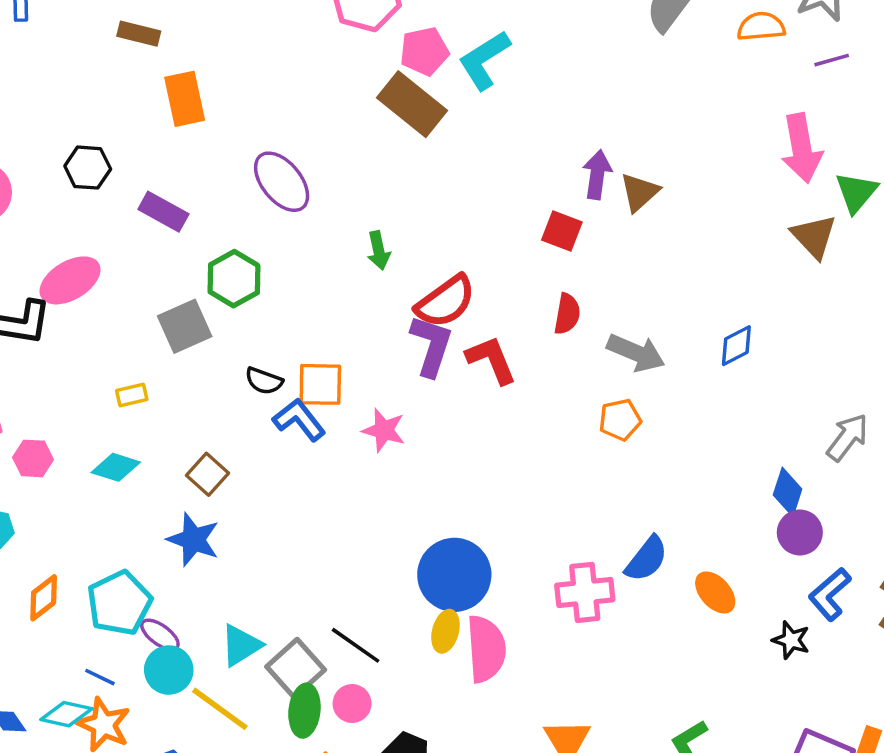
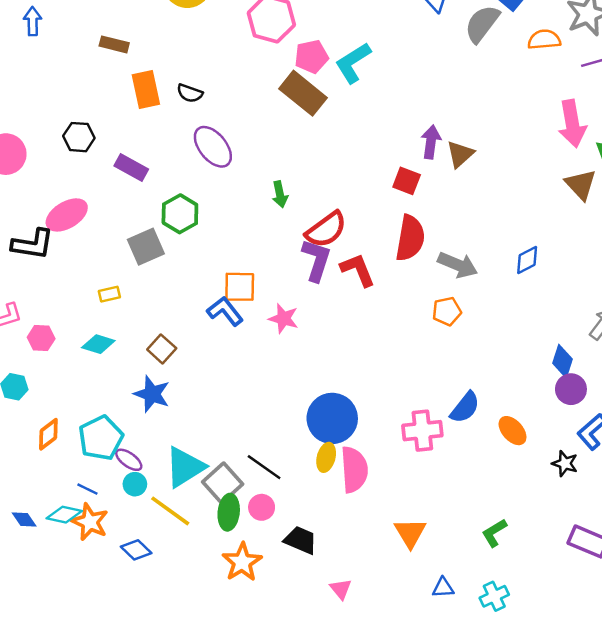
red semicircle: (567, 314) -> (410, 238), size x1.6
black semicircle: (264, 381) -> (190, 93), moved
cyan triangle: (241, 645) -> (185, 467), size x1.4
cyan circle: (169, 670) -> (135, 484), size x0.7

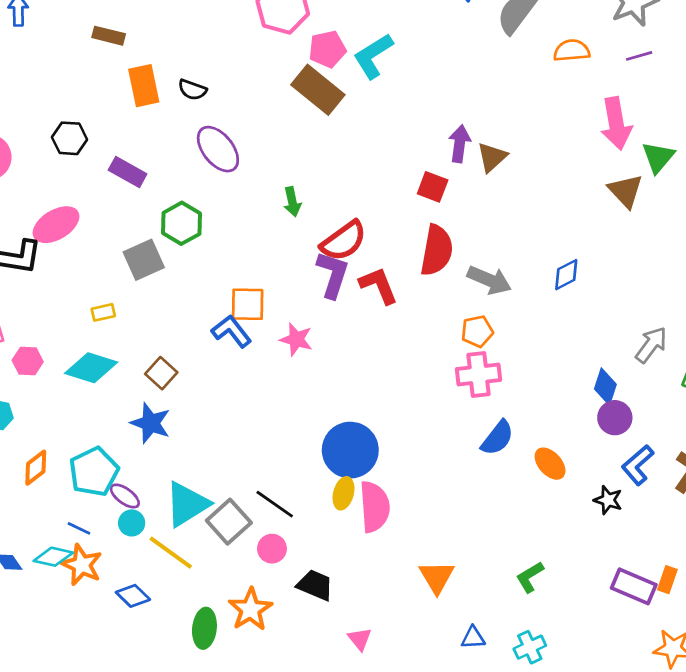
orange semicircle: (544, 40) -> (572, 51), moved
cyan diamond: (98, 344) -> (91, 368), size x1.4
pink cross: (422, 431) -> (478, 374), moved
green ellipse: (229, 512) -> (204, 628), moved

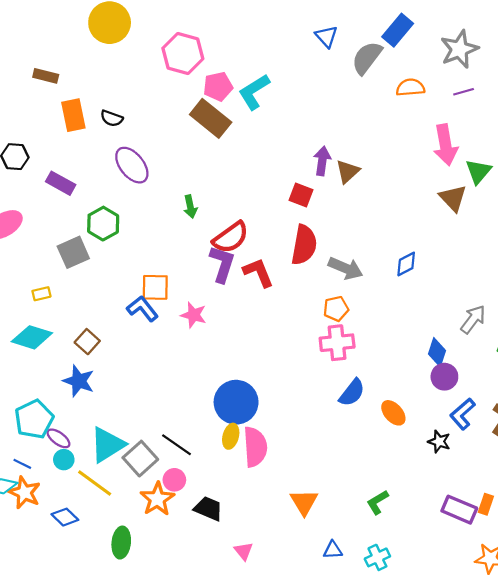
orange star: (250, 609) -> (157, 499), moved

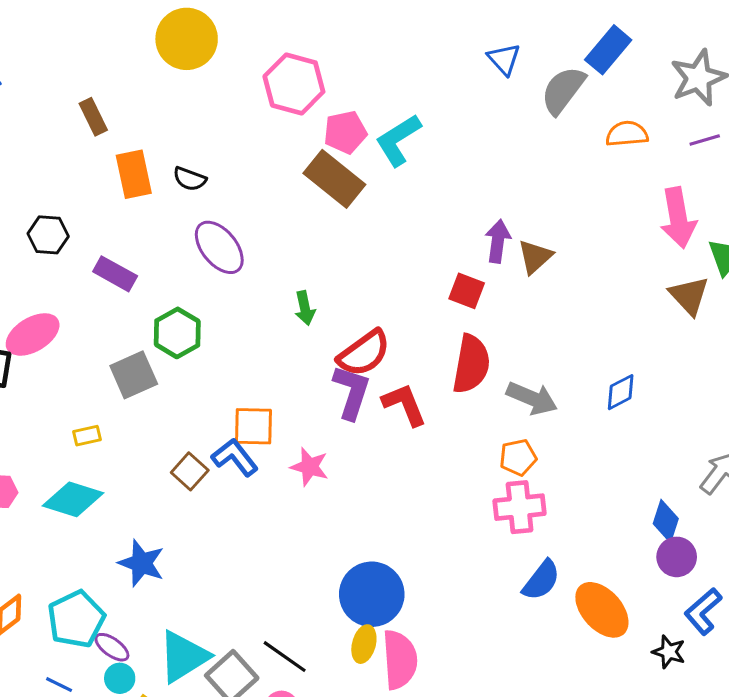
brown rectangle: (46, 76) -> (93, 117), turned 50
brown square: (87, 342) -> (190, 471), moved
orange ellipse: (393, 413) -> (602, 610), size x1.5

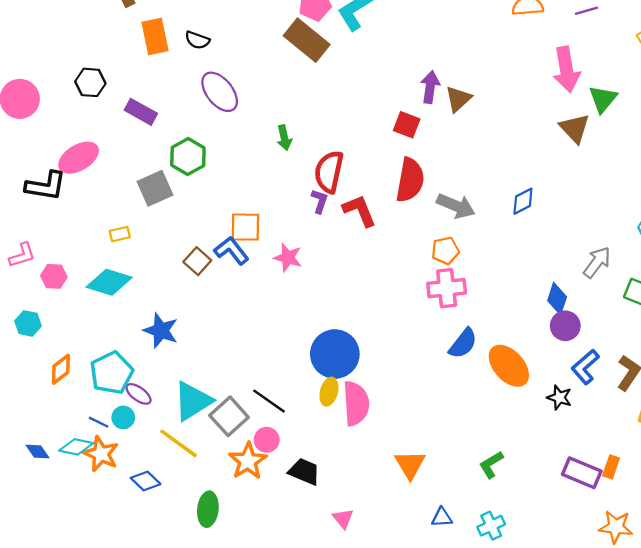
red semicircle: (364, 353) -> (329, 172), turned 138
purple L-shape: (351, 392) -> (320, 201), size x0.6
cyan circle: (120, 678) -> (123, 417), moved

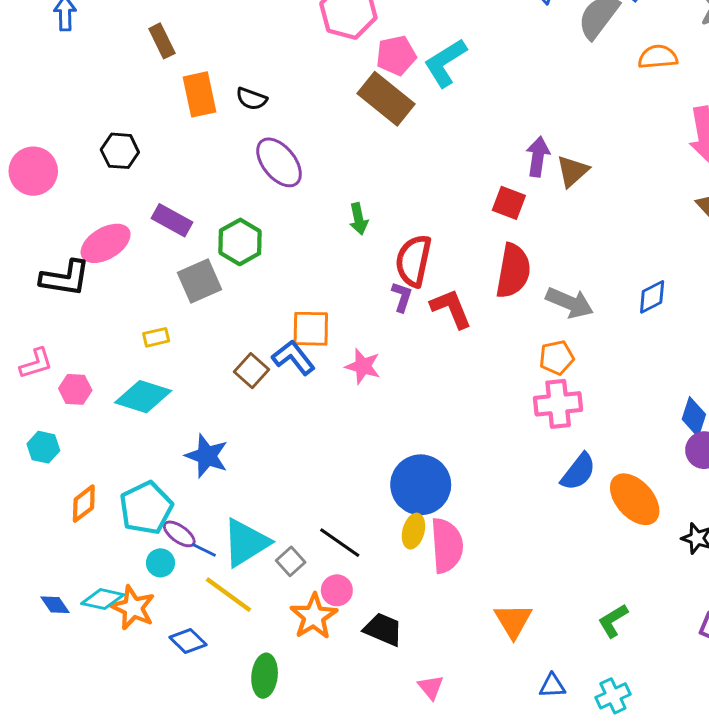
purple rectangle: (141, 112) -> (172, 220), moved
gray square: (229, 416) -> (291, 561), size x0.6
blue line: (99, 422) -> (204, 550), moved

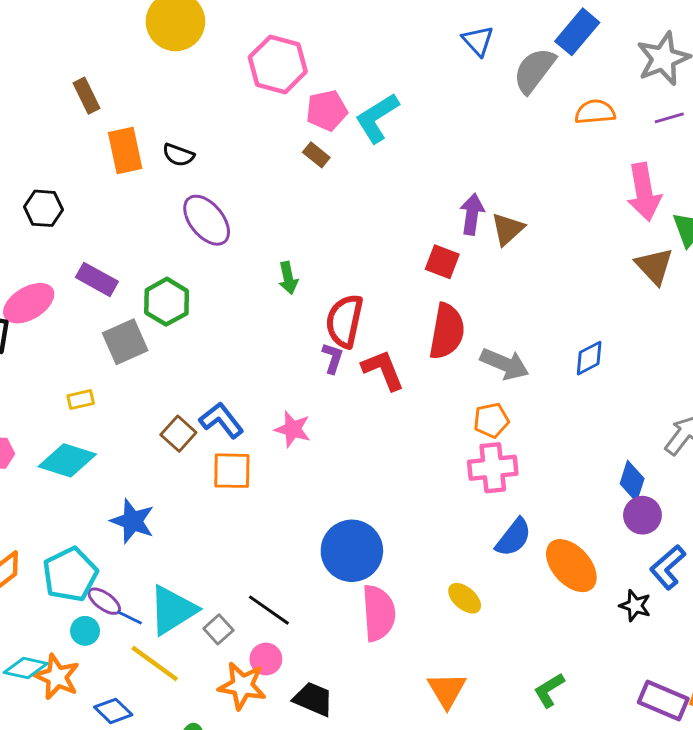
brown rectangle: (386, 99) -> (316, 155), size x0.5
orange square: (311, 329) -> (232, 471), moved
yellow ellipse: (413, 531) -> (465, 598), moved, turned -64
orange star: (314, 616) -> (242, 686), turned -30

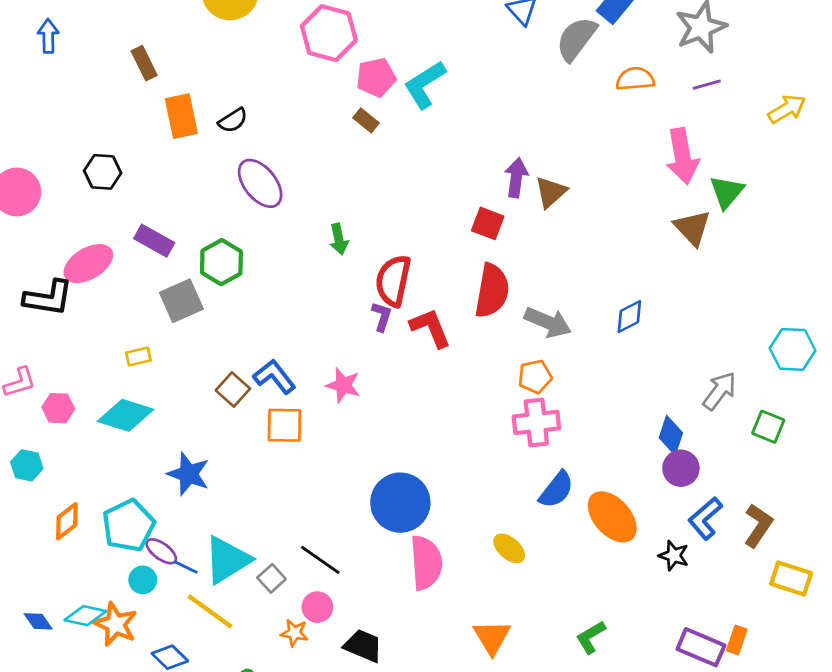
black semicircle: (178, 155) -> (233, 120), turned -52
orange star: (242, 686) -> (294, 633), size x0.6

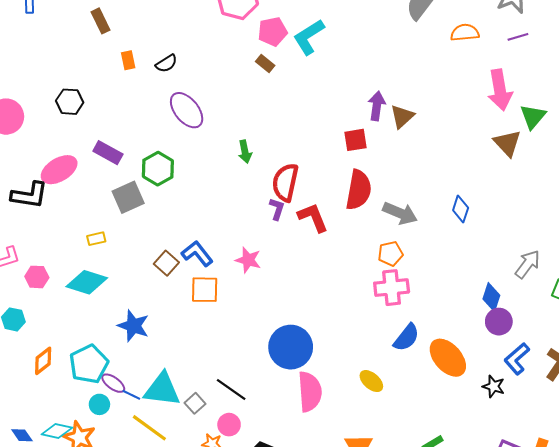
orange rectangle: (181, 116) -> (128, 60), size x0.6
red square: (488, 223) -> (355, 140), turned -30
blue diamond: (629, 316) -> (461, 209), turned -45
cyan triangle: (227, 560) -> (162, 390), turned 39

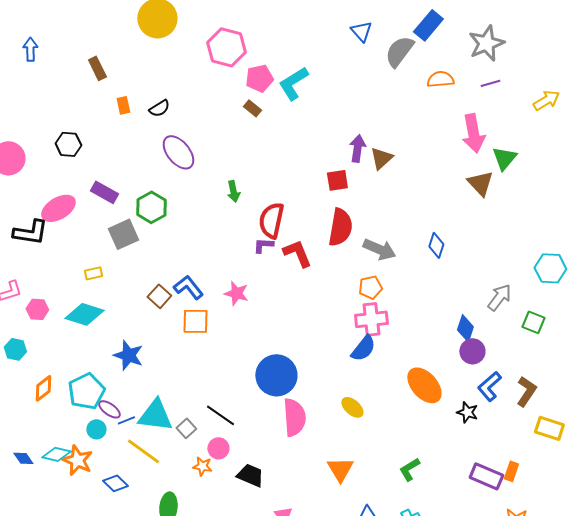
purple L-shape: (277, 209) -> (263, 245), turned -105
blue semicircle: (406, 337) -> (363, 348), moved
blue line: (131, 395) -> (126, 420), turned -48

